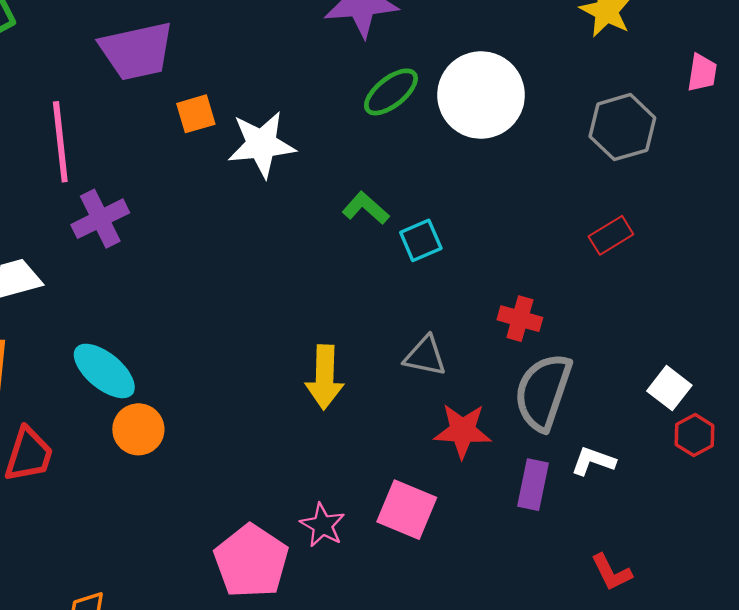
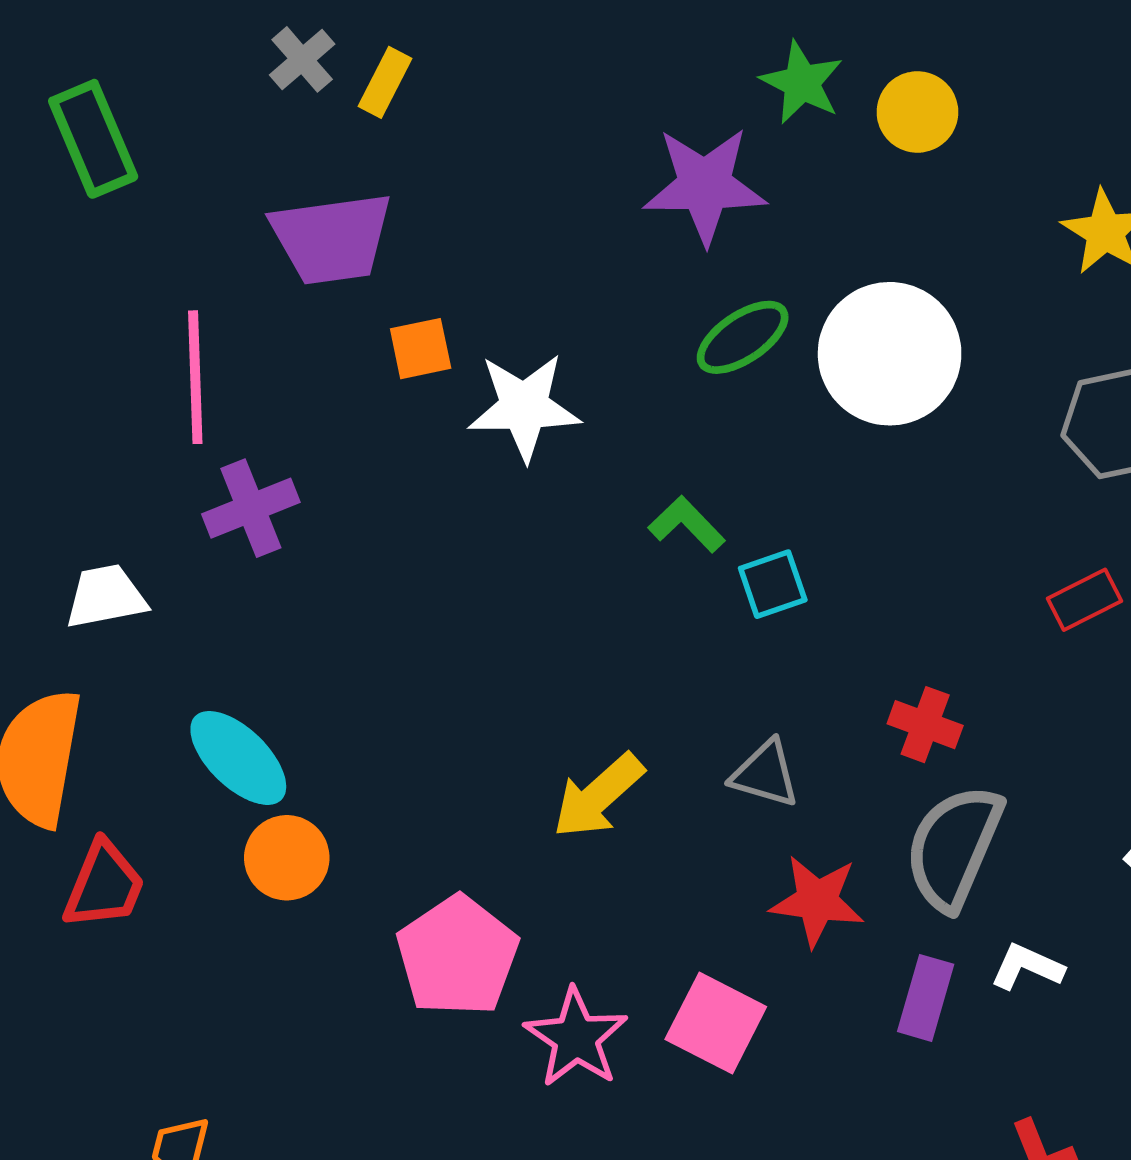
yellow arrow: (325, 377) -> (598, 796), turned 42
pink star: (323, 525) -> (576, 1038), size x1.4
pink pentagon: (251, 561) -> (457, 956), moved

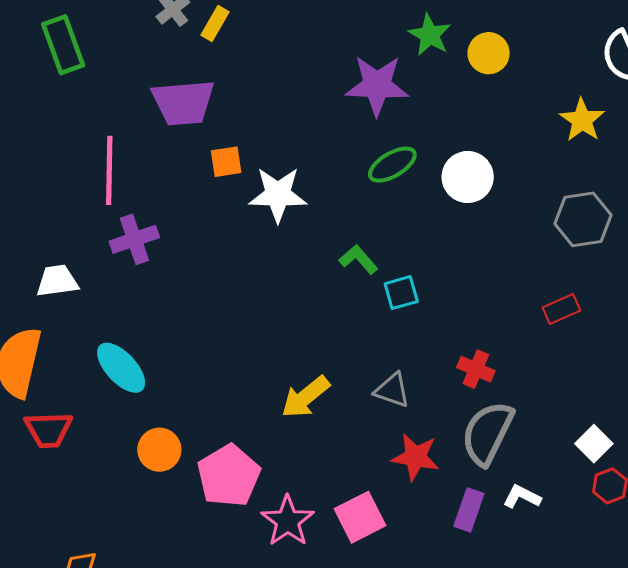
white circle: (890, 354) -> (468, 177), size x0.7
orange circle: (287, 858) -> (159, 450), moved
red trapezoid: (104, 885) -> (49, 430), turned 63
pink square: (716, 1023) -> (360, 517), turned 33

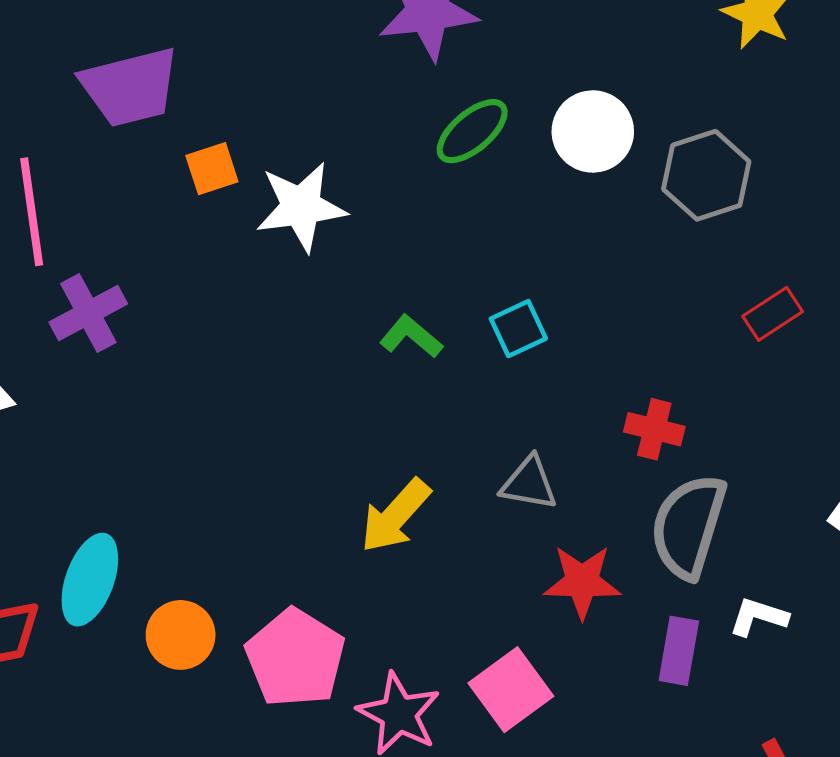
gray hexagon: (583, 219) -> (706, 175), moved
green L-shape: (358, 259) -> (411, 337), moved
cyan ellipse: (121, 368) -> (90, 580), moved, turned 72

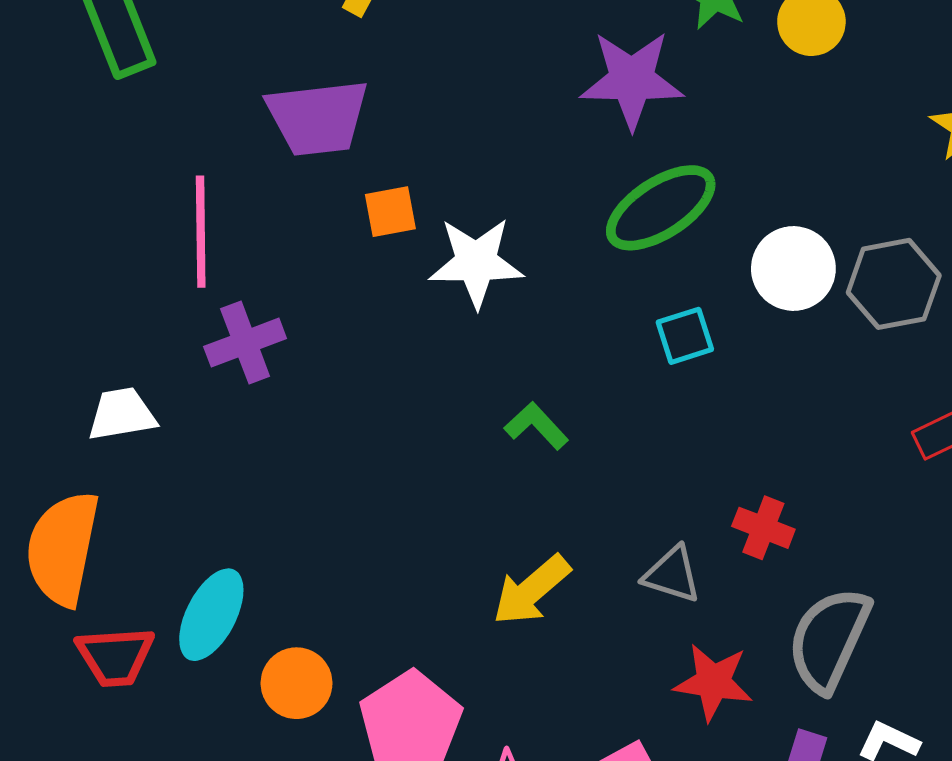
green ellipse: (472, 131) -> (661, 208), size x1.4
white circle: (593, 131) -> (793, 269), moved
cyan square: (518, 329) -> (685, 336), moved
green L-shape: (411, 337) -> (536, 426), moved
red cross: (654, 429) -> (763, 528), moved

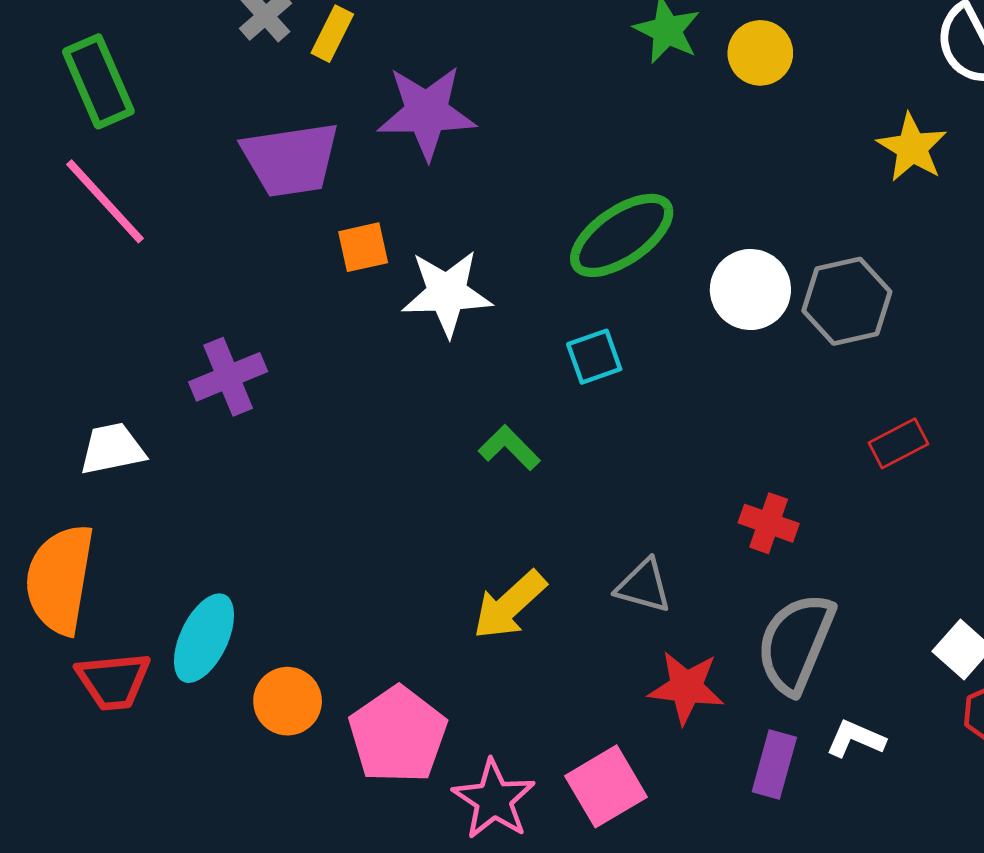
purple star: (632, 80) -> (427, 112), moved
pink line: (201, 232) -> (105, 201), moved, turned -40
cyan square: (685, 336) -> (594, 357), moved
red cross: (763, 528) -> (769, 523), moved

